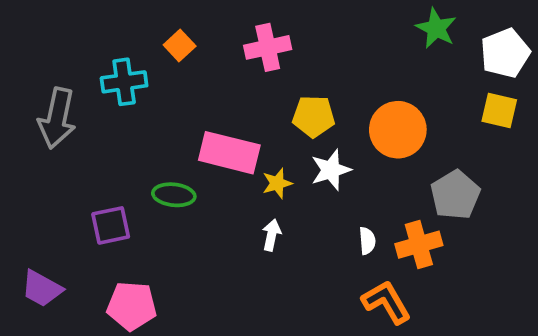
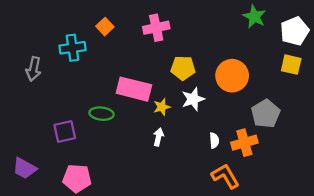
gray arrow: (57, 118) -> (33, 69), size x0.7

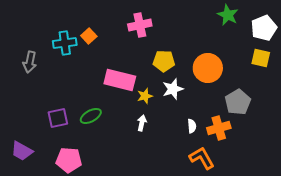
orange square: (105, 27) -> (89, 36), moved
green ellipse: (102, 114) -> (91, 116), moved, turned -35

